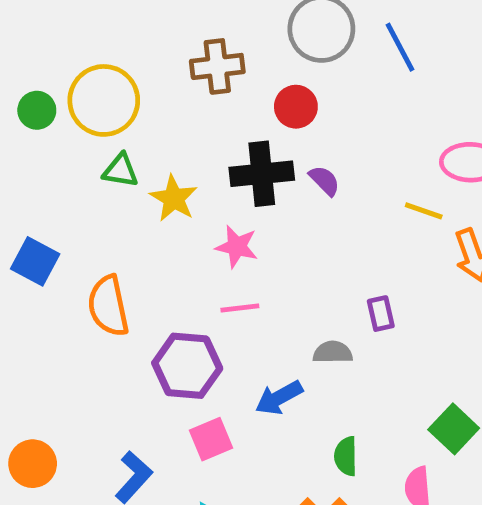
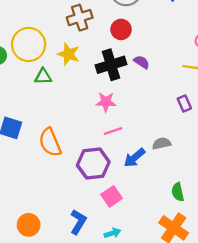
yellow star: (174, 198) -> (69, 54), moved
purple rectangle: (381, 314) -> (184, 104), moved
blue arrow: (279, 398) -> (134, 158), moved

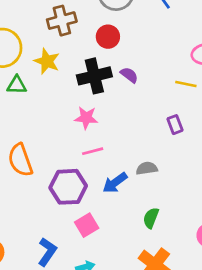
green semicircle: (178, 192) -> (151, 218), moved, turned 30

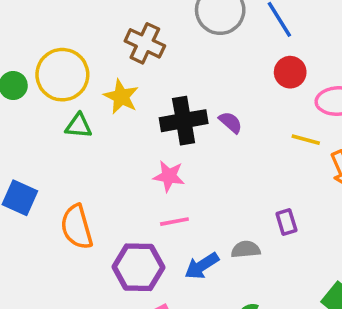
brown cross: (62, 21) -> (145, 43), turned 36
red circle: (108, 37) -> (290, 72), moved
purple rectangle: (175, 125) -> (286, 222), moved

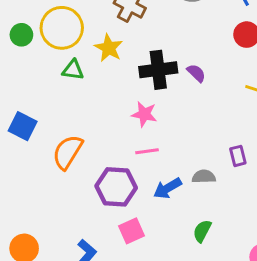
orange semicircle: (77, 227) -> (68, 152), turned 45

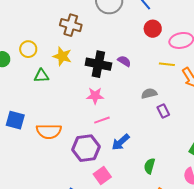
yellow circle: (62, 28) -> (28, 49), size x0.6
black cross: (158, 70) -> (98, 64), turned 30
orange semicircle: (68, 152) -> (49, 131), turned -110
gray semicircle: (204, 177) -> (149, 94), moved

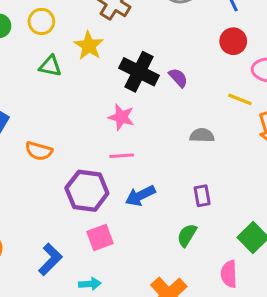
purple rectangle: (163, 111) -> (202, 196), moved
orange semicircle: (49, 131) -> (39, 151), size x0.7
green semicircle: (149, 166) -> (187, 235), moved

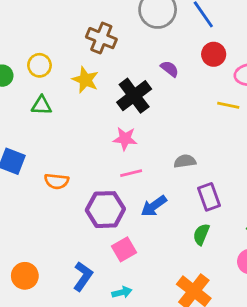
green triangle: (50, 66) -> (42, 105), moved
black cross: (139, 72) -> (134, 96), turned 36
purple semicircle: (178, 78) -> (170, 69), moved
gray semicircle: (202, 135) -> (185, 161), moved
purple rectangle: (202, 196) -> (209, 197), size x1.4

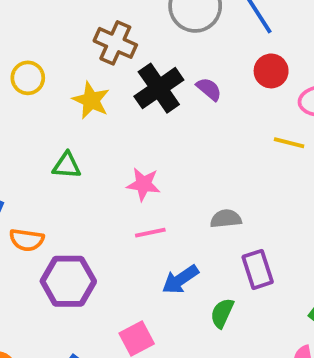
black cross: (134, 96) -> (159, 88), moved
green triangle: (42, 105) -> (67, 165), moved
orange semicircle: (57, 181) -> (27, 240), moved
purple hexagon: (105, 210) -> (68, 281), moved
green semicircle: (201, 234) -> (222, 313), moved

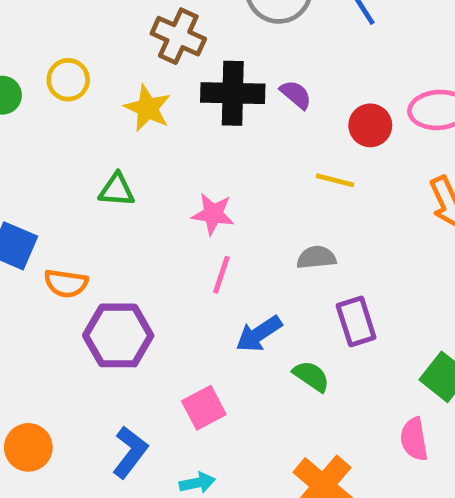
red circle: (271, 71) -> (370, 125), moved
black cross: (159, 88) -> (233, 93), turned 36
yellow line: (289, 143) -> (335, 180), moved
pink line: (150, 233) -> (221, 275), turned -60
green semicircle: (222, 313) -> (311, 376), turned 100

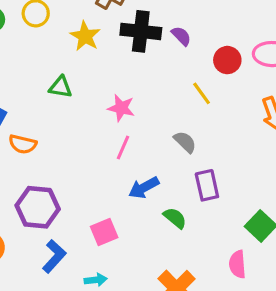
yellow line: (335, 180) -> (202, 93), turned 35
gray semicircle: (316, 258) -> (185, 142), turned 45
purple hexagon: (118, 335) -> (38, 207), moved

